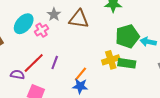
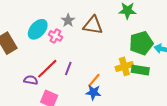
pink cross: (41, 30) -> (55, 36), turned -32

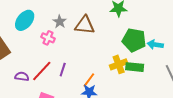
cyan ellipse: (38, 29) -> (25, 20), moved
green pentagon: (141, 43) -> (134, 40), turned 30
purple semicircle: (31, 80) -> (22, 76), moved

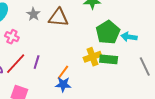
pink cross: (48, 38) -> (12, 37), moved
green pentagon: (134, 40) -> (108, 32), turned 30

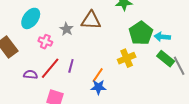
gray star: (33, 14) -> (66, 29), moved
green rectangle: (109, 59) -> (166, 59), moved, turned 36

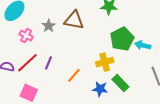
green rectangle: (166, 59) -> (120, 83), moved
blue star: (98, 87) -> (100, 89), moved

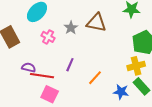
yellow cross: (105, 62) -> (136, 66), moved
red line: (27, 63) -> (42, 76), moved, turned 50

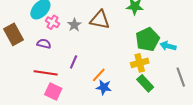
pink cross: (48, 37) -> (52, 22), moved
purple semicircle: (29, 67) -> (44, 44), moved
blue star: (121, 92) -> (104, 87), moved

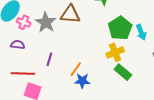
gray star: (74, 25) -> (46, 22), size x1.5
cyan arrow: (168, 46) -> (141, 32), turned -119

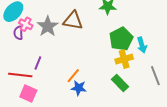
purple semicircle: (18, 45) -> (18, 33), moved, turned -104
yellow cross: (115, 52) -> (124, 59), moved
purple line: (49, 59) -> (38, 63), moved

